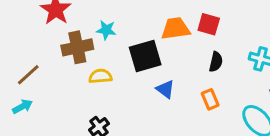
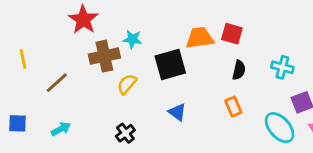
yellow semicircle: (100, 76) -> (127, 84), turned -45
blue triangle: (165, 89) -> (177, 112), moved
cyan arrow: (22, 107) -> (61, 129), moved

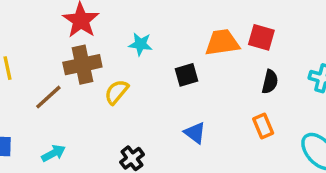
brown cross: (104, 56) -> (82, 65), moved
black square: (170, 64) -> (186, 75), size x0.6
yellow semicircle: (127, 84) -> (117, 92), moved

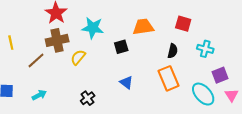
red square: (261, 37) -> (183, 24), moved
cyan star: (140, 44) -> (93, 28), size x1.5
orange rectangle: (263, 126) -> (168, 78), size x1.6

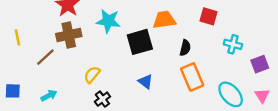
black square: (121, 47) -> (140, 42), size x1.6
black semicircle: (173, 51) -> (185, 48), moved
yellow semicircle: (78, 57) -> (92, 75), moved
purple square: (220, 75) -> (260, 64), moved

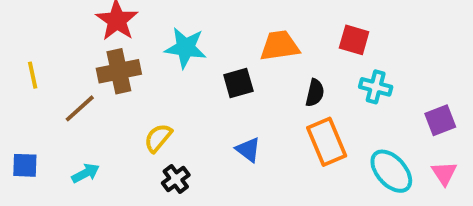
black square: (140, 42) -> (238, 83), size x0.7
cyan cross: (233, 44) -> (376, 87), moved

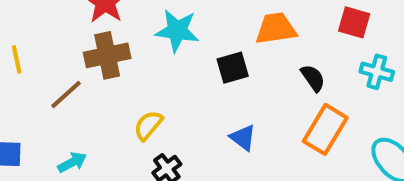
black semicircle: (315, 93) -> (313, 78), turned -48
orange rectangle: (327, 142) -> (325, 129), turned 54

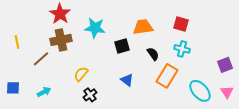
cyan cross: (377, 72) -> (182, 49), moved
black semicircle: (313, 78) -> (153, 54), moved

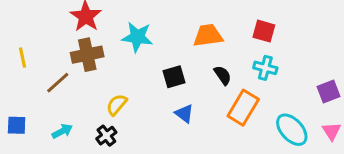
black square: (122, 46) -> (174, 77), moved
black cross: (90, 95) -> (106, 136), moved

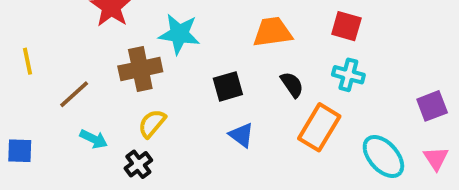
brown cross: (87, 55) -> (140, 69), moved
cyan arrow: (62, 131) -> (94, 139), moved, turned 54

